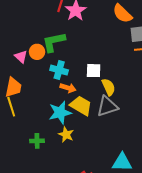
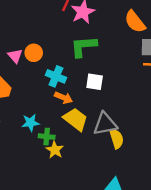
green L-shape: (54, 42) -> (84, 46), moved
yellow semicircle: (108, 87) -> (117, 139), moved
cyan star: (60, 113) -> (31, 123), moved, size x0.7
green cross: (37, 141) -> (47, 137), moved

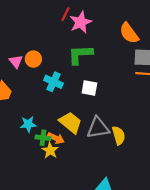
orange arrow: (63, 98) -> (56, 138), moved
yellow semicircle: (117, 139) -> (119, 135), moved

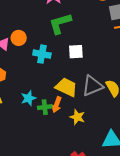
orange arrow: (56, 138) -> (57, 105), turned 98
yellow star: (50, 150) -> (77, 117), moved

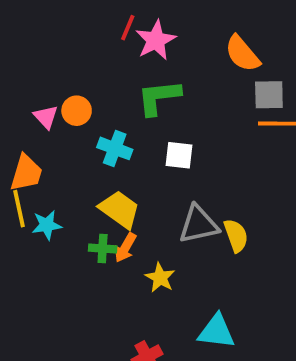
yellow trapezoid: (66, 87) -> (120, 209), moved
cyan star: (28, 98) -> (47, 225), moved

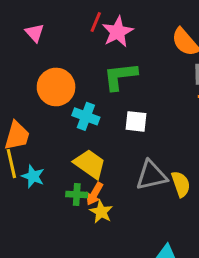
orange circle: (77, 111) -> (56, 87), size x1.6
pink triangle: (46, 117) -> (35, 33), moved
cyan star: (47, 225) -> (33, 176), turned 30
yellow star: (160, 278) -> (101, 212), moved

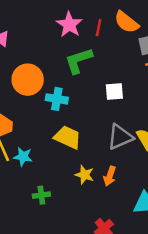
red line: (96, 22) -> (99, 28), moved
white square: (136, 121) -> (114, 91), moved
green cross: (77, 194) -> (41, 195), moved
orange arrow: (94, 194) -> (110, 176), moved

